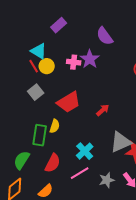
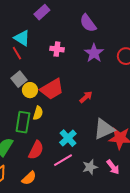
purple star: (90, 59) -> (94, 53), moved
yellow circle: (47, 66) -> (30, 90), moved

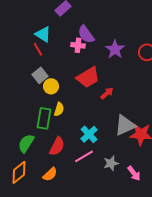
purple semicircle: (88, 23) -> (86, 34), moved
red trapezoid: (52, 89) -> (88, 77), moved
pink arrow: (113, 167) -> (134, 173), moved

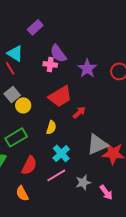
yellow semicircle: (59, 109) -> (51, 127), moved
green rectangle: (44, 118) -> (16, 137), turned 50
orange semicircle: (50, 174) -> (22, 193), turned 105

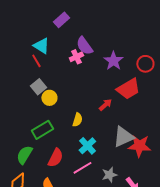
pink cross: (50, 64) -> (76, 57), turned -32
red trapezoid: (60, 96) -> (128, 89), moved

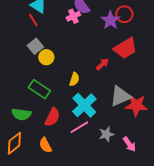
red circle: (145, 64) -> (124, 14), moved
green rectangle: (42, 130) -> (39, 89), turned 65
cyan cross: (87, 146) -> (84, 105), size x1.4
green semicircle: (24, 155) -> (21, 114), turned -114

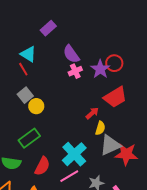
pink cross: (73, 16) -> (75, 71), moved
yellow semicircle: (74, 79) -> (100, 128), moved
green rectangle: (39, 89) -> (29, 138), turned -70

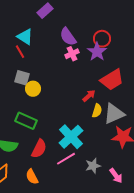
red circle: (114, 63) -> (102, 39), moved
gray square: (25, 95) -> (22, 78), turned -35
green rectangle: (29, 138) -> (26, 121), turned 60
gray triangle: (110, 145) -> (114, 114), moved

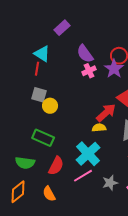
red line: (20, 52) -> (37, 69), turned 40
red arrow: (89, 96) -> (106, 113), size x1.5
yellow semicircle: (97, 111) -> (99, 128), moved, turned -112

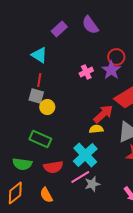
purple semicircle: (85, 54) -> (90, 25), moved
red line: (37, 69) -> (39, 80), moved
red semicircle: (56, 166) -> (53, 167), turned 54
gray star: (110, 183) -> (92, 184), moved

